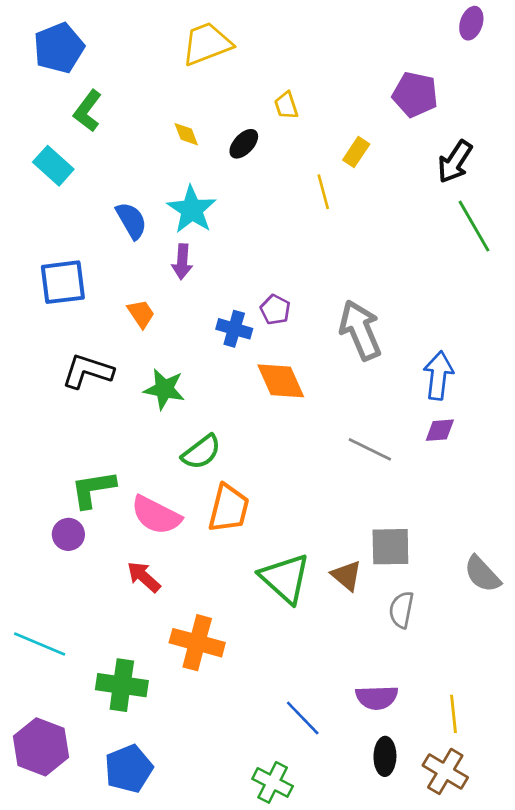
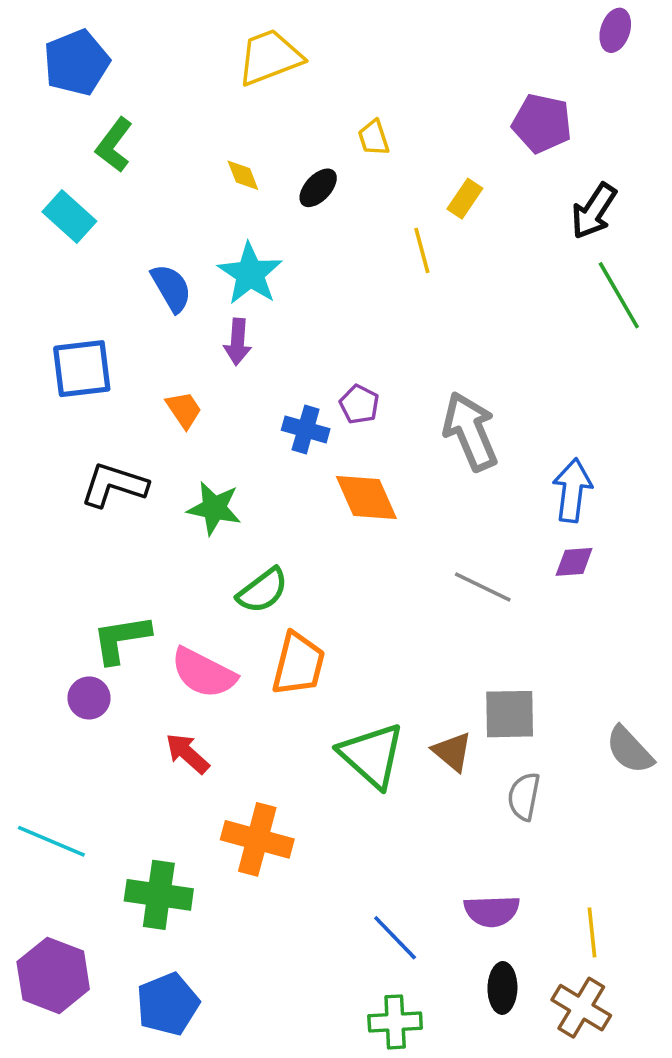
green cross: (273, 782) -> (395, 1022), moved, turned -30

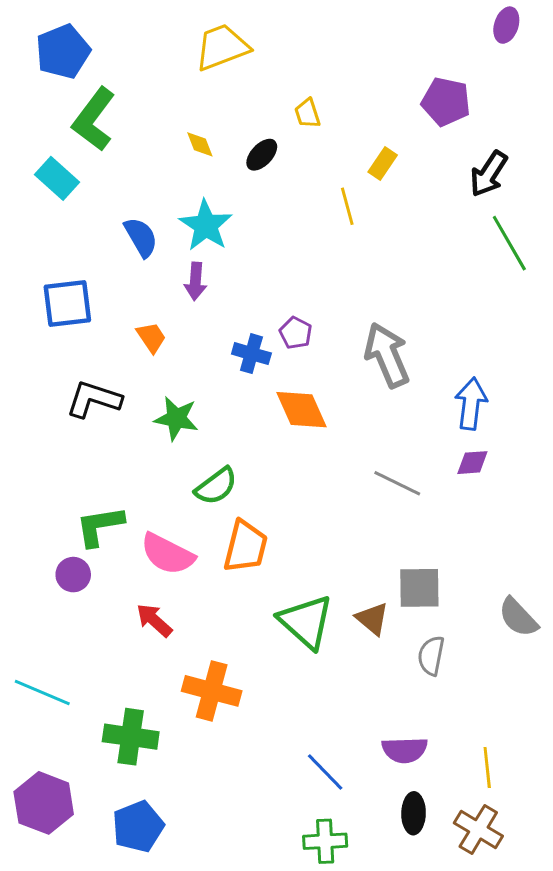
green L-shape: (114, 145) -> (94, 119), size x1.4

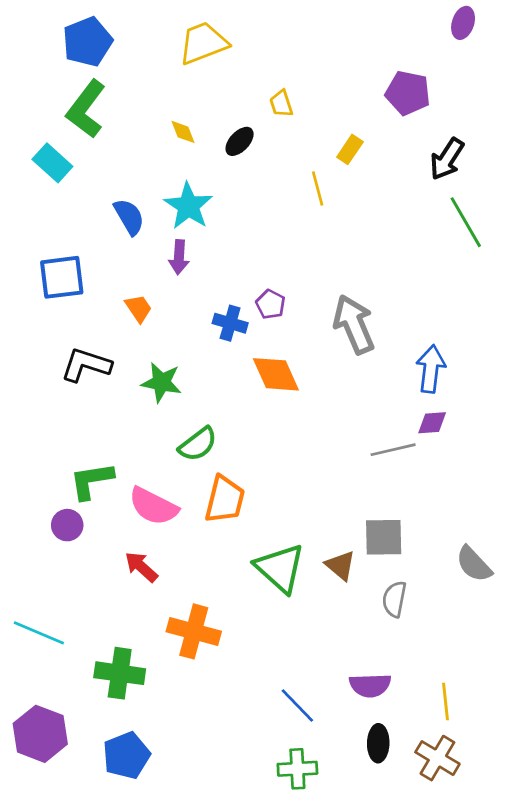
blue pentagon: (63, 52) -> (87, 42), moved
gray line: (397, 483) -> (393, 450), moved, turned -39

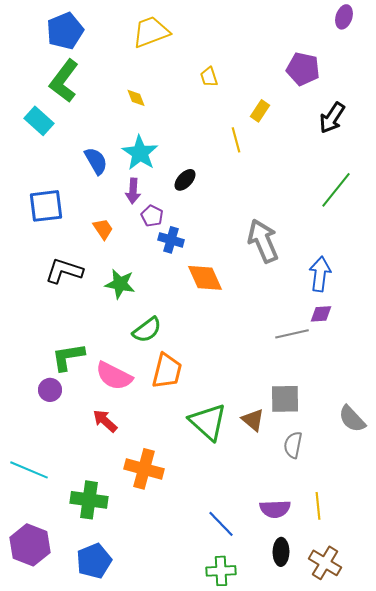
black ellipse: (240, 141) -> (185, 180), moved
green line: (466, 222) -> (336, 190), moved, turned 69
purple pentagon: (271, 304) -> (152, 216), moved
yellow line: (446, 701) -> (318, 506), moved

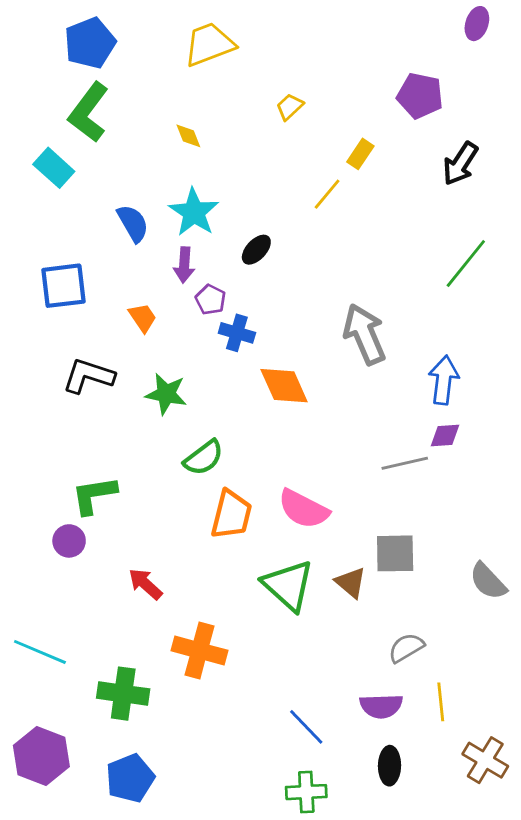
yellow trapezoid: (209, 77) -> (290, 107), turned 65
yellow line: (236, 140) -> (327, 194), turned 55
pink semicircle: (114, 376) -> (304, 509), moved
gray semicircle: (293, 445) -> (406, 648), moved, turned 48
brown cross: (325, 563) -> (485, 760), moved

